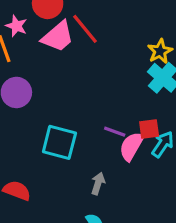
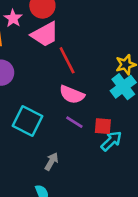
red line: (85, 29) -> (67, 60), moved
pink semicircle: (131, 146) -> (72, 95), moved, turned -110

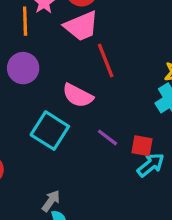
pink semicircle: (72, 95) -> (78, 96), moved
gray arrow: (52, 161) -> (51, 201), moved

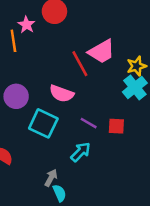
pink trapezoid: (81, 26) -> (102, 51), moved
purple circle: (23, 68) -> (16, 96), moved
cyan arrow: (151, 165) -> (81, 152), moved

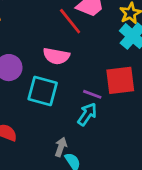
purple line: (89, 123) -> (92, 94), moved
red square: (116, 126) -> (120, 80), size x1.6

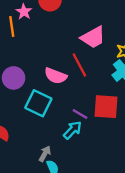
red line: (70, 21) -> (79, 65), moved

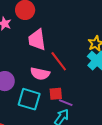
pink trapezoid: (93, 37) -> (37, 40), moved, turned 120
red square: (106, 107) -> (56, 94), moved, size x0.6

